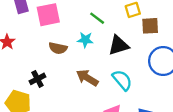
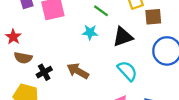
brown semicircle: (58, 48) -> (23, 58), moved
brown arrow: (87, 78) -> (78, 71), moved

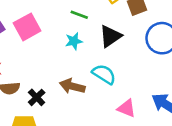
cyan semicircle: (127, 71) -> (104, 74), moved

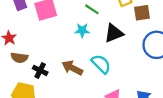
black cross: (37, 97) -> (40, 70), turned -32

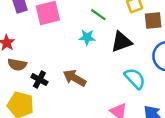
cyan semicircle: (101, 64) -> (135, 78), moved

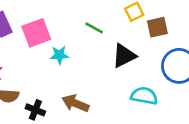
cyan star: (87, 37) -> (59, 55), moved
cyan semicircle: (135, 78) -> (144, 96), turned -30

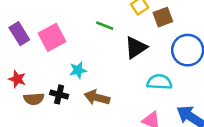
cyan star: (59, 55) -> (78, 70), moved
black cross: (35, 110) -> (59, 94), moved

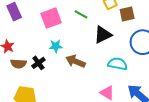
pink square: (52, 37) -> (51, 18), moved
black cross: (59, 94) -> (38, 63), turned 32
brown arrow: (97, 97) -> (75, 61), moved

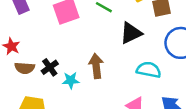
cyan star: (56, 46) -> (71, 80), moved
brown arrow: (75, 61) -> (96, 66), turned 60

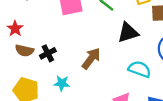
brown arrow: (96, 66) -> (91, 58), turned 35
cyan star: (71, 80) -> (62, 83), moved

